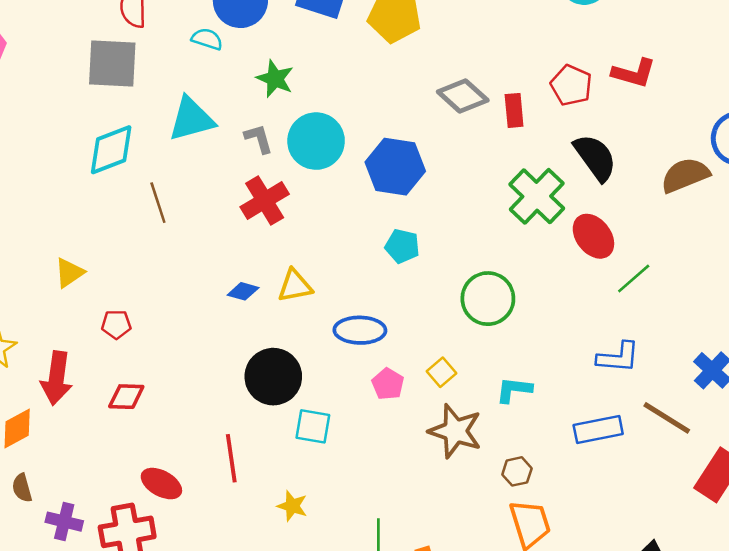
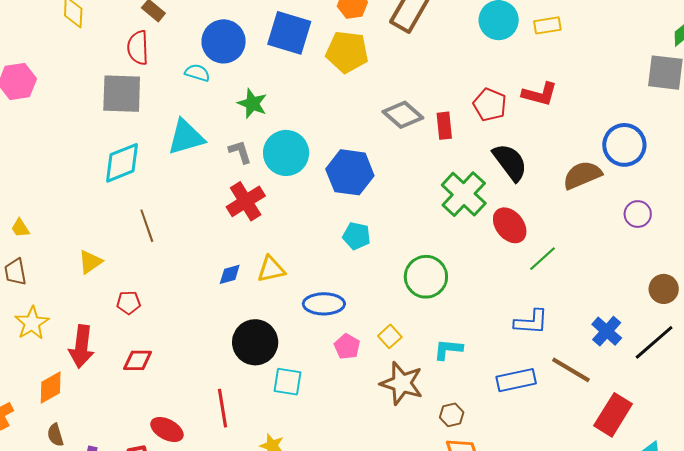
brown line: (158, 203) -> (147, 226), moved
blue diamond: (243, 291) -> (230, 274), turned -30

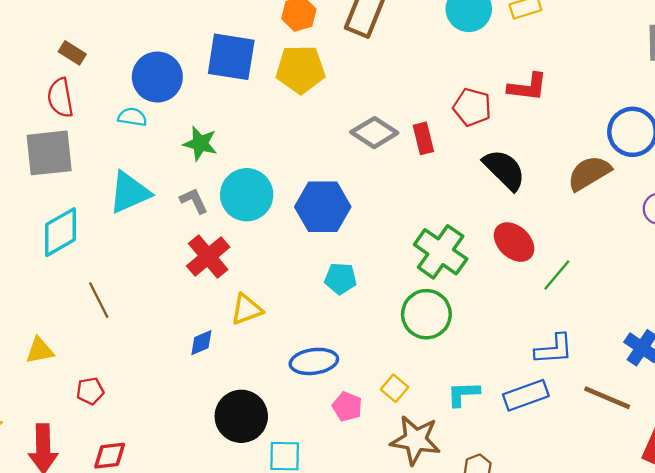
green cross: (464, 194) -> (441, 252), moved
yellow triangle: (90, 262) -> (40, 350), turned 32
yellow triangle: (271, 269) -> (247, 309), moved
blue rectangle: (516, 380) -> (526, 395), moved

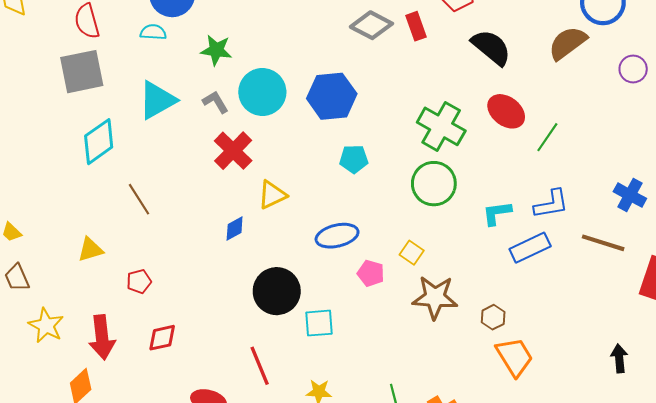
cyan L-shape: (463, 394) -> (497, 213), moved

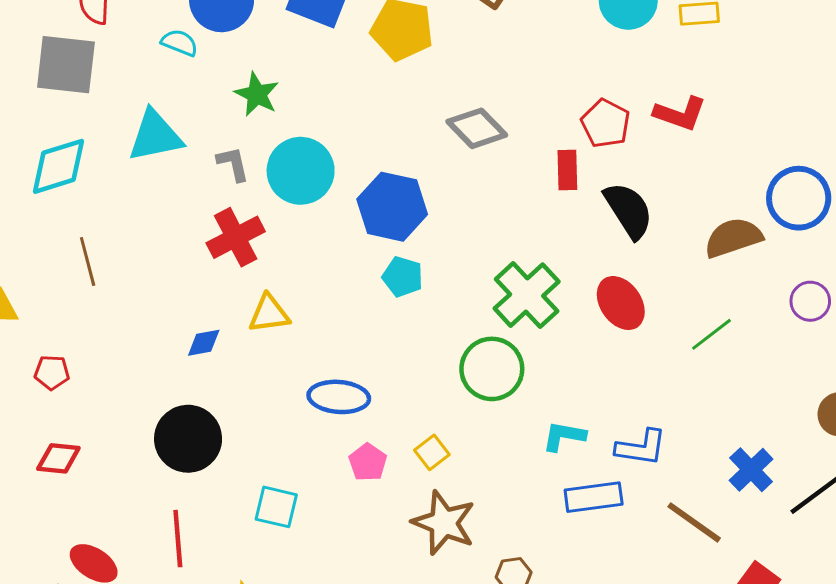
red rectangle: (416, 26) -> (567, 170), moved
green line: (547, 137) -> (712, 334), moved
cyan pentagon: (354, 159) -> (403, 277), moved
black circle: (277, 291) -> (188, 439), moved

